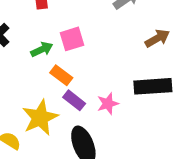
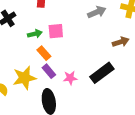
brown arrow: (157, 38) -> (121, 42), moved
black rectangle: (153, 86) -> (102, 73), turned -45

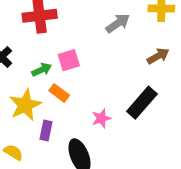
purple rectangle: (49, 71) -> (46, 131), moved, turned 64
yellow star: (24, 78) -> (25, 105), moved

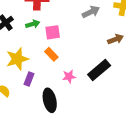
green arrow: (42, 70) -> (33, 24), moved
orange rectangle: (59, 93) -> (51, 54), moved

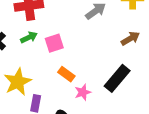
orange rectangle: (51, 54) -> (66, 74), moved

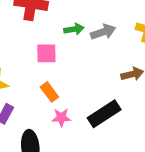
green arrow: (29, 37) -> (74, 29), moved

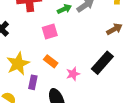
orange rectangle: (49, 92) -> (51, 61), moved

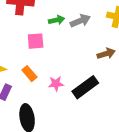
pink star: (73, 74) -> (56, 84), moved

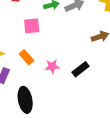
black rectangle: (85, 87) -> (81, 69), size x0.7

